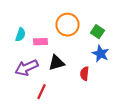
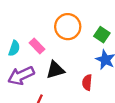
cyan semicircle: (20, 35) -> (14, 48), moved
pink rectangle: (40, 42) -> (37, 46), turned 48

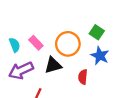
orange circle: (68, 27) -> (68, 44), moved
cyan semicircle: (14, 48) -> (15, 45), turned -40

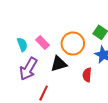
purple arrow: (21, 71) -> (28, 69), turned -35

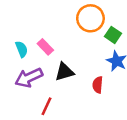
orange circle: (73, 44) -> (90, 18), moved
purple arrow: (28, 69) -> (29, 78), turned 35

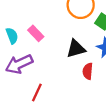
black triangle: (64, 72) -> (76, 49), moved

